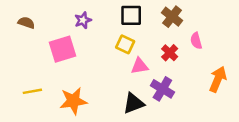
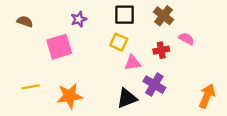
pink semicircle: (196, 41) -> (186, 39), turned 133
red cross: (170, 53) -> (161, 50), turned 35
orange arrow: (218, 79) -> (207, 96), moved

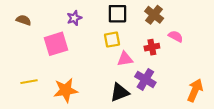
yellow square: (119, 42) -> (112, 40), turned -35

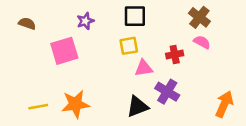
brown cross: (154, 15) -> (199, 17), moved
yellow line: (29, 82) -> (38, 107), moved

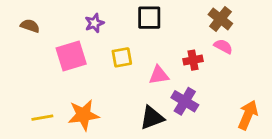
yellow square: (129, 46) -> (122, 57), moved

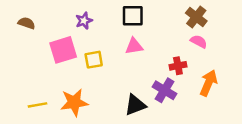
yellow square: (122, 57) -> (94, 60), moved
red cross: (193, 60) -> (178, 66), moved
pink triangle: (159, 75) -> (134, 46), moved
orange arrow: (248, 115) -> (208, 83), moved

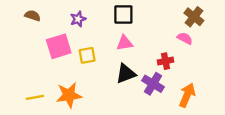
brown cross: (196, 17) -> (194, 17), moved
brown semicircle: (27, 23) -> (33, 16), moved
orange arrow: (208, 83) -> (187, 95), moved
black triangle: (135, 105) -> (126, 74), moved

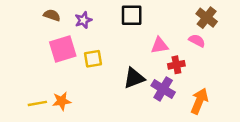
brown semicircle: (33, 16) -> (52, 15), moved
pink triangle: (125, 43) -> (159, 45), moved
orange star: (69, 95) -> (62, 101), moved, size x0.7

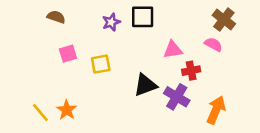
purple star: (83, 20) -> (111, 22), moved
pink square: (63, 49) -> (68, 54), size x0.6
orange star: (62, 101) -> (67, 110), turned -30
yellow line: (37, 103) -> (40, 113), turned 60

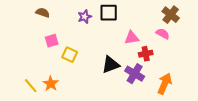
yellow square: (101, 64) -> (70, 55), moved, turned 35

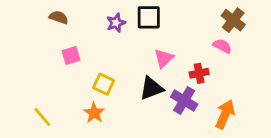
pink triangle: (132, 38) -> (164, 58), moved, turned -35
yellow square: (70, 55) -> (104, 84), moved
orange star: (51, 84) -> (94, 113), moved

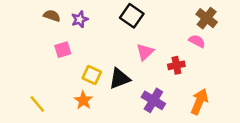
black square: (149, 17) -> (132, 16), turned 35
purple star: (116, 23) -> (80, 19), moved
black triangle: (151, 88) -> (120, 79), moved
purple cross: (184, 101) -> (153, 100), moved

